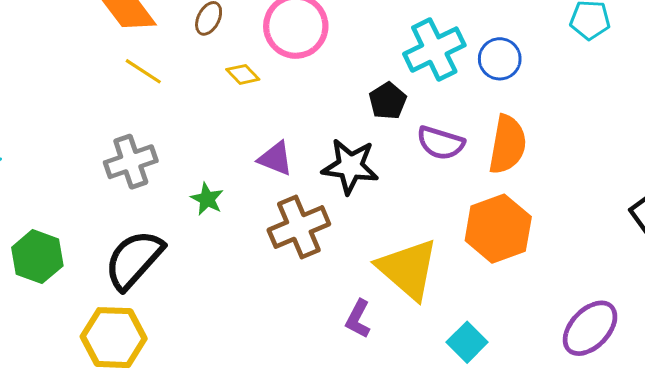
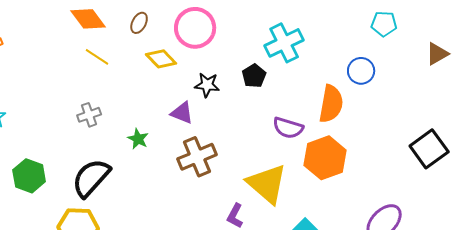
blue circle: (500, 59) -> (361, 71), moved
yellow diamond: (243, 74) -> (161, 59), size x1.4
purple semicircle: (441, 143) -> (288, 128), moved
gray cross: (131, 162) -> (89, 115), size x0.7
black star: (350, 166) -> (207, 85), moved, size x0.7

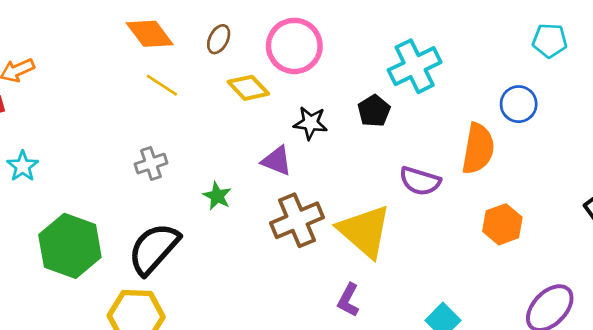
orange hexagon: (325, 158) -> (502, 224), moved, size x0.7
green hexagon: (29, 176) -> (70, 246), size x1.4
yellow triangle: (267, 184) -> (365, 231), moved

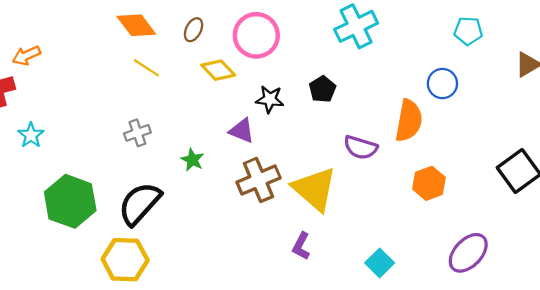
cyan cross: (415, 66) -> (356, 26), moved

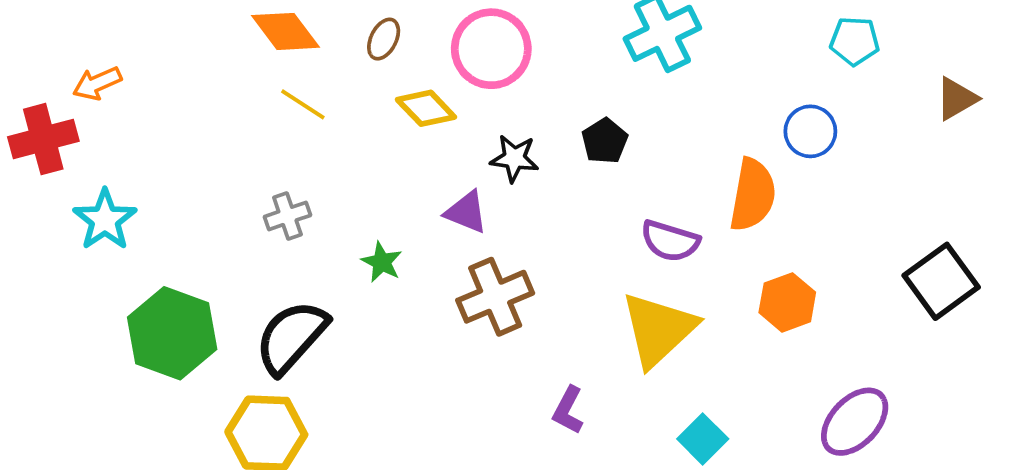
cyan star: (31, 135) -> (105, 220), size x1.4
yellow triangle: (315, 189) -> (659, 329), moved, turned 36

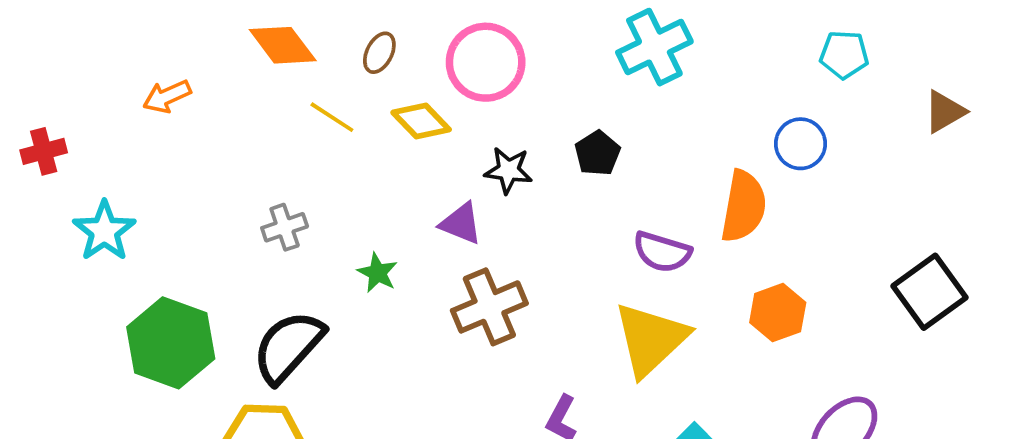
orange arrow: (97, 83) -> (167, 96), moved
yellow line: (303, 104) -> (332, 117), moved
red cross: (43, 139) -> (44, 151), size x0.7

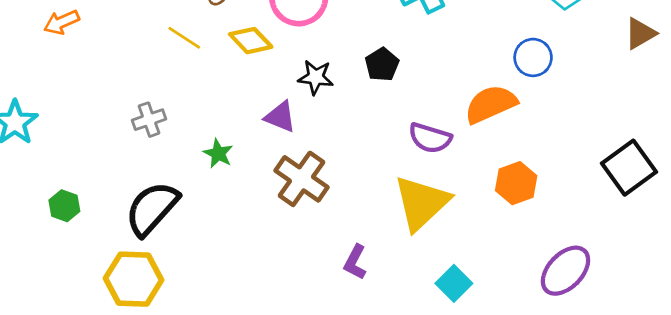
orange semicircle: (744, 206) -> (491, 104), turned -124
brown cross: (489, 307) -> (302, 179), turned -32
green hexagon: (171, 343) -> (64, 206), size x0.5

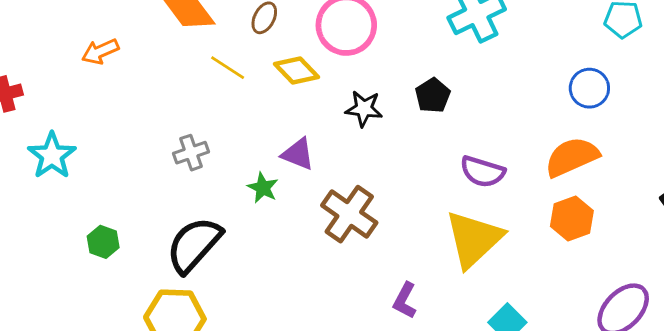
orange semicircle: (491, 104) -> (572, 157), moved
purple triangle: (280, 117) -> (298, 154), moved

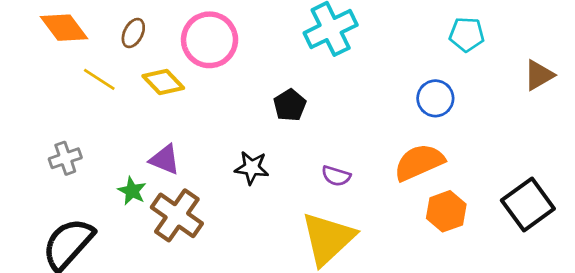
black star: (364, 109) -> (252, 168), moved
purple semicircle: (483, 172) -> (336, 176), size x0.7
brown cross: (349, 214) -> (177, 215), moved
orange hexagon: (572, 218) -> (446, 211), moved

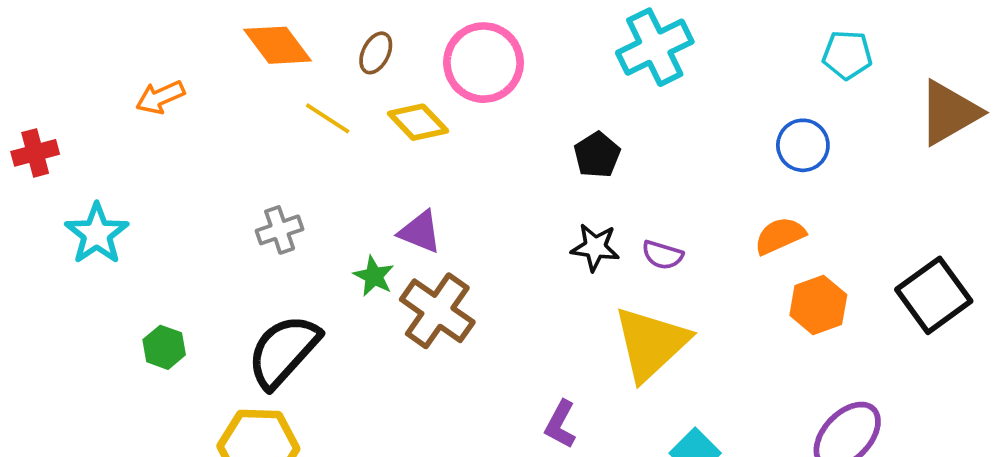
brown triangle: (539, 75) -> (949, 113), size x1.5
orange semicircle: (419, 162) -> (780, 236), size x0.7
black star: (252, 168) -> (595, 247), moved

